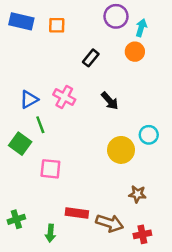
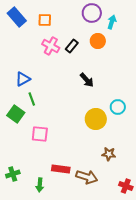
blue rectangle: (21, 21) -> (17, 17), turned 36
orange circle: (135, 52) -> (98, 41), moved
pink cross: (64, 97) -> (51, 46), moved
red cross: (142, 234) -> (126, 186), moved, turned 32

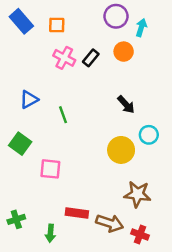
black arrow: (87, 80) -> (126, 105), moved
green line: (32, 99) -> (63, 115), moved
brown star: (109, 154) -> (137, 194), size x1.5
red cross: (126, 186) -> (140, 235), moved

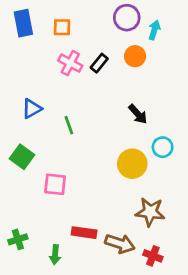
blue rectangle: (21, 21) -> (23, 23), turned 30

